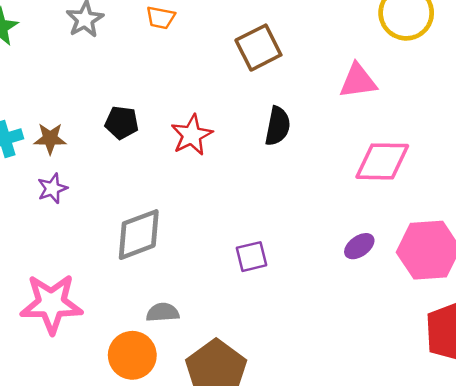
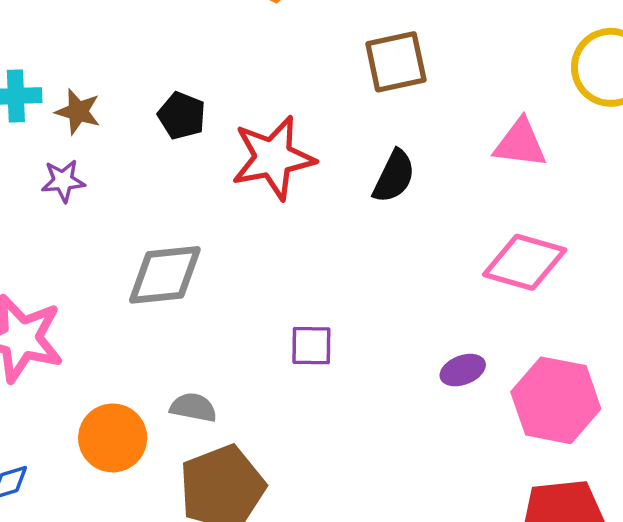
red star: (192, 135) -> (273, 158), size x1.4
gray semicircle: (163, 312) -> (193, 407), moved

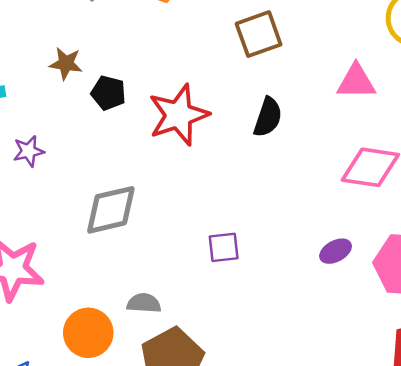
brown star: (78, 112) -> (66, 64), moved

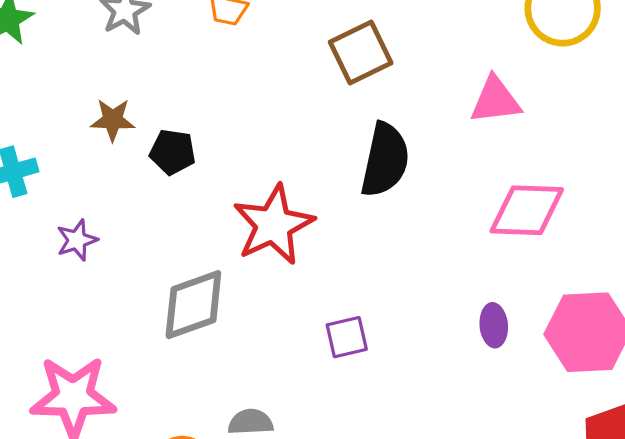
red star: (179, 115) -> (273, 225), moved
black semicircle: (268, 117) -> (385, 160), size x1.4
purple ellipse: (336, 251) -> (494, 325), turned -60

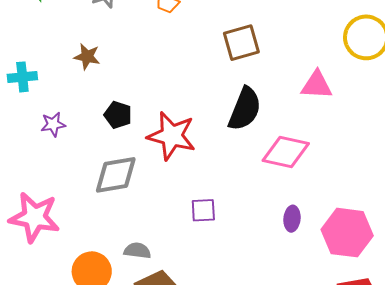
black pentagon: (173, 152) -> (118, 115), moved
pink diamond: (527, 210) -> (286, 152), moved
red star: (273, 225) -> (172, 136), turned 30

